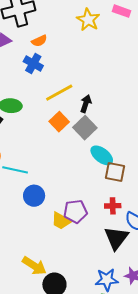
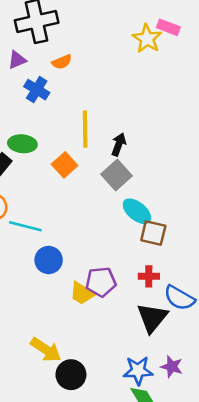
yellow star: (88, 20) -> (147, 39), moved
blue cross: (33, 64) -> (37, 90), moved
yellow line: (59, 93) -> (85, 129), turned -64
orange square: (59, 122) -> (65, 165), moved

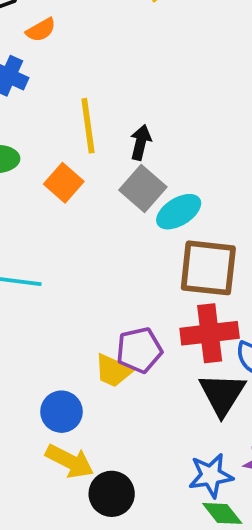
cyan ellipse: (137, 211) -> (179, 212), moved, turned -64
brown square: (153, 233) -> (208, 268), size x1.5
blue circle: (49, 260) -> (61, 412), moved
red cross: (149, 276) -> (210, 333), size x1.8

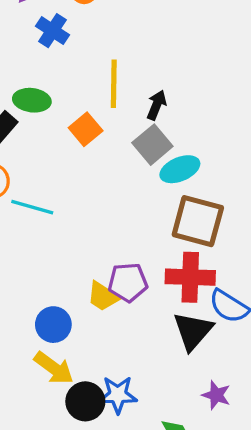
blue star: (211, 476) -> (118, 395), moved

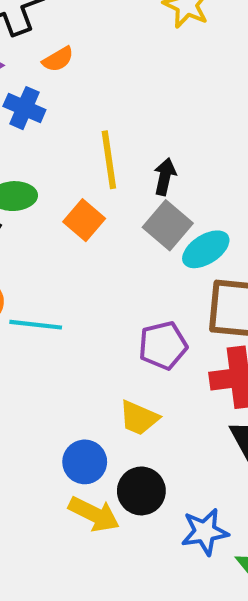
purple pentagon: (128, 282) -> (163, 345), moved
blue star: (118, 395) -> (205, 532), moved
black circle: (85, 401) -> (141, 491), moved

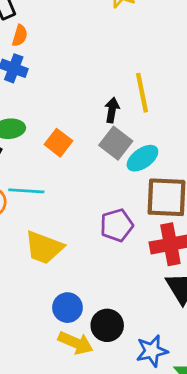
orange semicircle: (58, 59) -> (20, 36), moved, turned -40
yellow line: (109, 160) -> (142, 93), moved
cyan line: (36, 325) -> (26, 191), moved
yellow trapezoid: (139, 418) -> (44, 248), moved, size x1.4

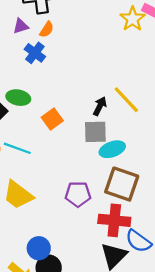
yellow line: (142, 93) -> (126, 100), turned -48
gray square: (116, 143) -> (95, 132), turned 35
blue circle: (67, 308) -> (39, 248), moved

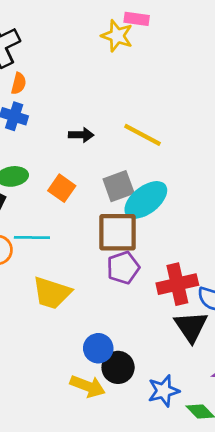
black arrow: (100, 106) -> (81, 135), moved, turned 84
cyan ellipse: (112, 149) -> (146, 200), size x1.4
brown square: (122, 184) -> (118, 232), moved

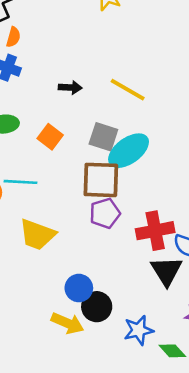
gray square: (119, 186) -> (103, 137), turned 36

